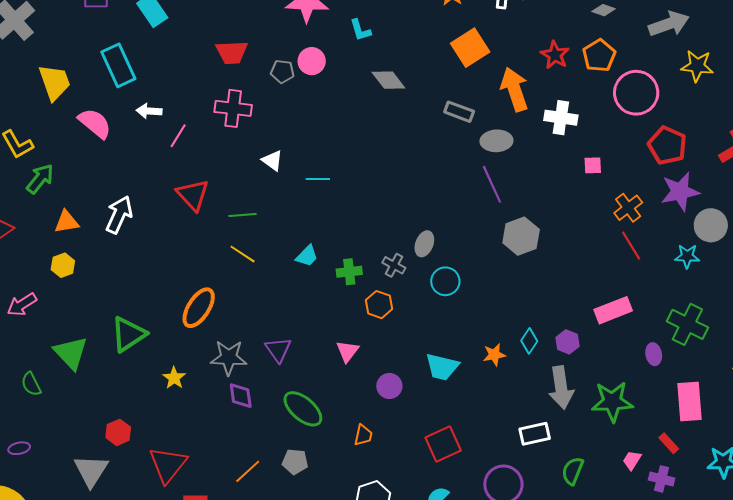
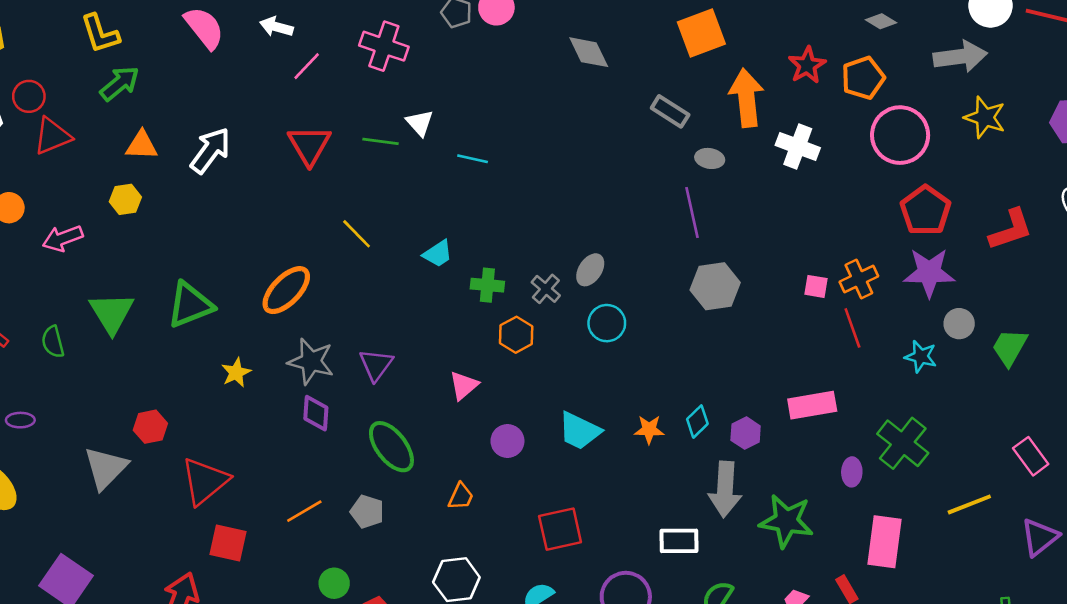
gray ellipse: (496, 141) -> (710, 158), size x0.7
pink square: (593, 165) -> (816, 286), moved
green line: (243, 215) -> (381, 141), moved
gray circle: (711, 225) -> (959, 324), size x0.7

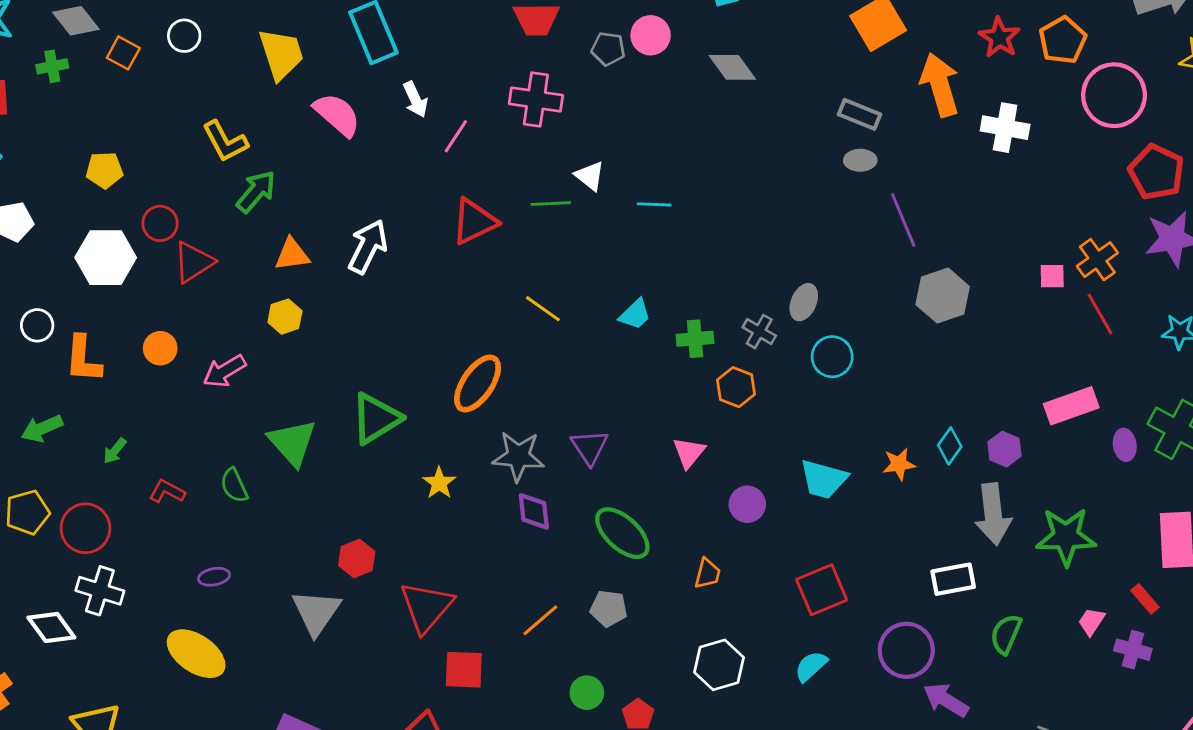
white arrow: (276, 27) -> (415, 99), turned -120
gray diamond: (589, 52) -> (732, 67), moved
red triangle: (309, 145) -> (474, 222), turned 45
gray ellipse: (710, 158) -> (860, 160), moved
purple ellipse: (852, 472) -> (1125, 445), moved

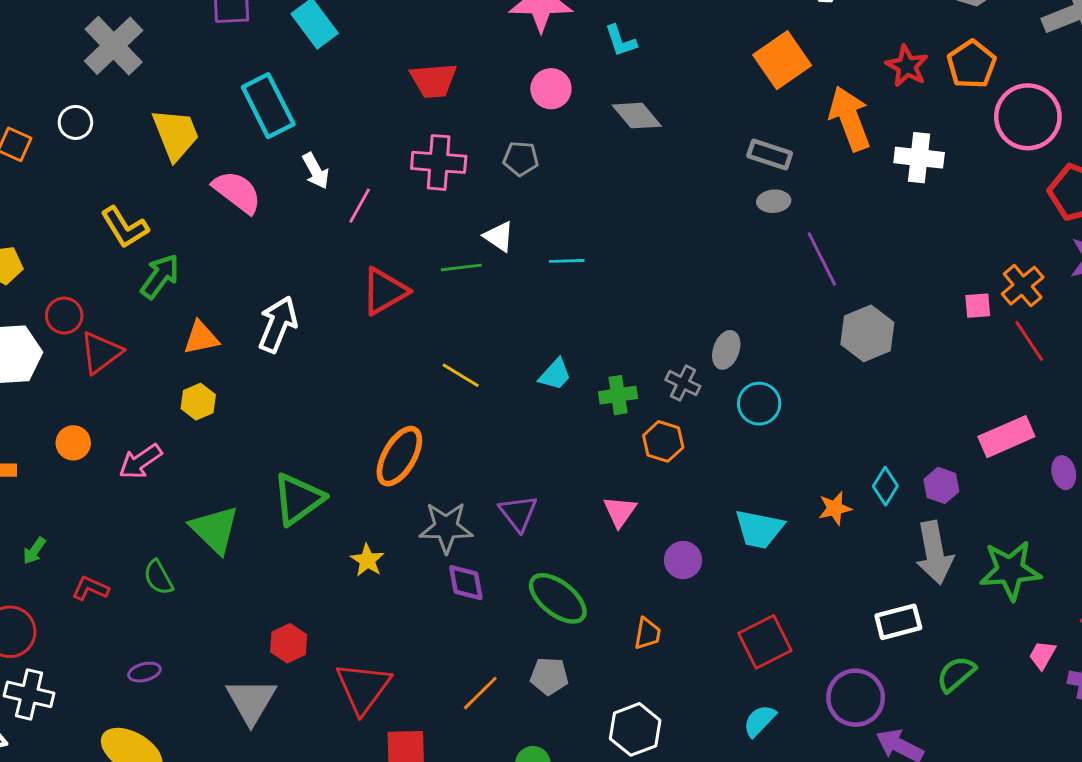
gray pentagon: (608, 49) -> (521, 159), moved
green semicircle: (1006, 634) -> (956, 674), turned 30
white hexagon: (719, 665) -> (635, 729), moved

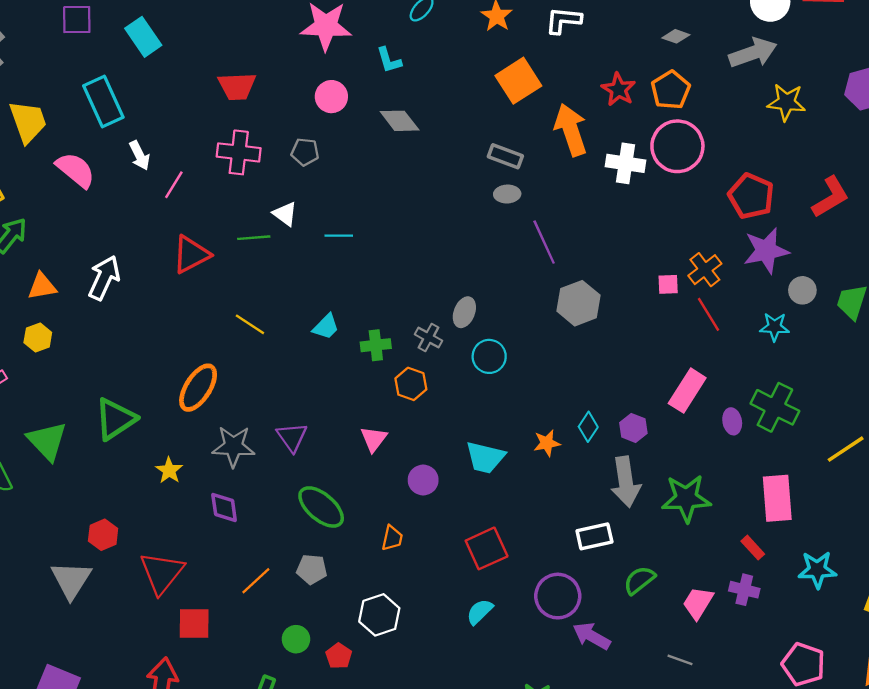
pink circle: (1028, 117) -> (677, 146), moved
pink rectangle: (1006, 437) -> (687, 391), turned -36
purple diamond: (466, 583) -> (224, 508), moved
pink trapezoid: (1042, 655) -> (698, 603), moved, size x1.4

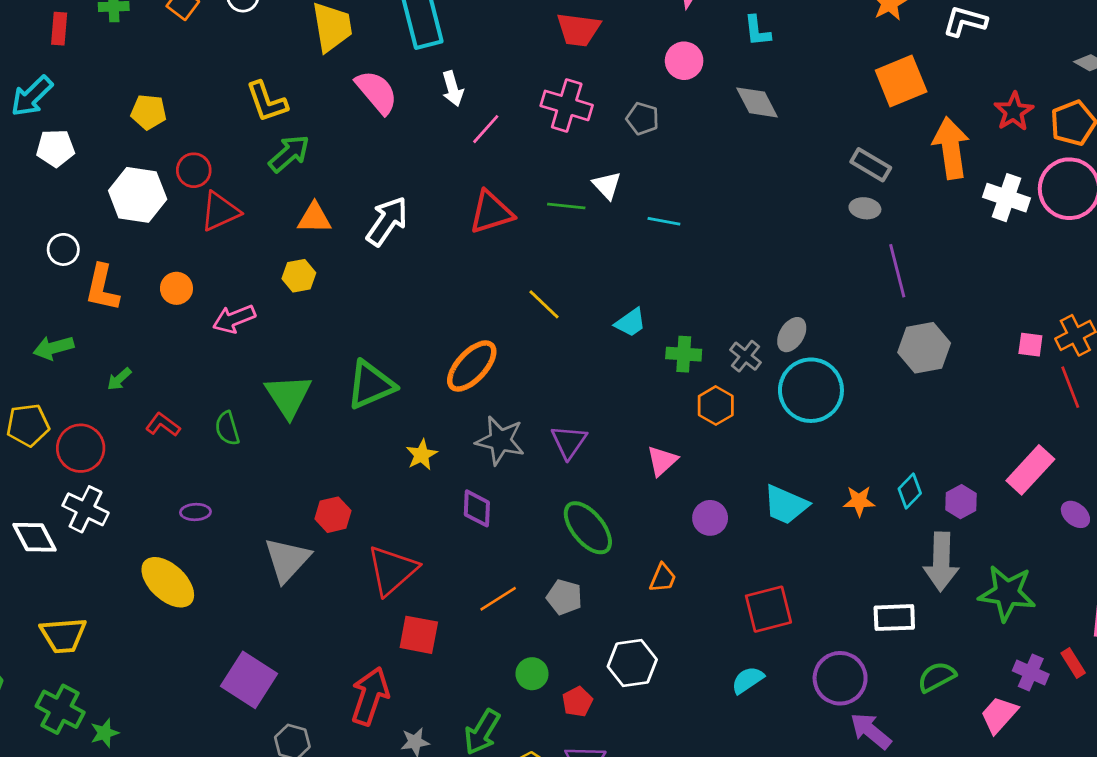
cyan circle: (489, 356) -> (811, 390), size x1.6
purple ellipse: (732, 421) -> (1075, 514), turned -50
purple cross: (744, 590) -> (1031, 673), moved

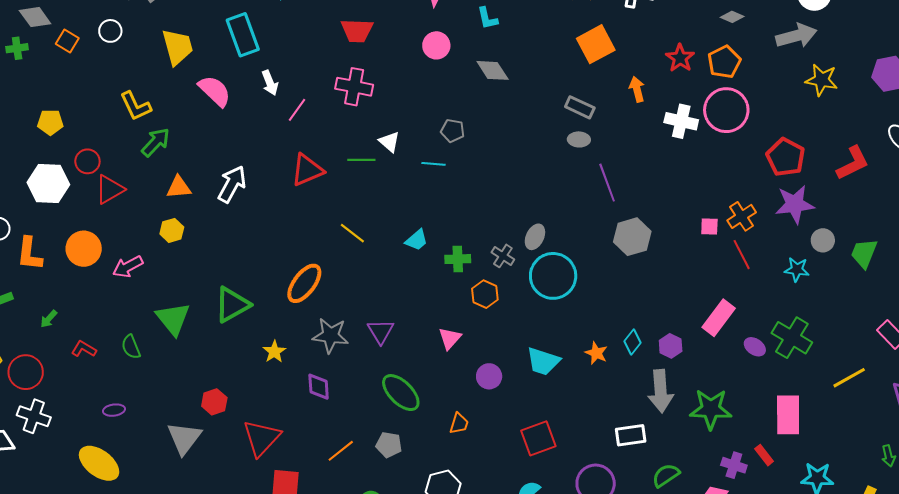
gray pentagon: (642, 119) -> (453, 131), moved
orange arrow: (951, 148) -> (637, 89), size x0.6
orange circle: (176, 288) -> (84, 249), size x1.5
orange star: (859, 501) -> (596, 353), turned 30

